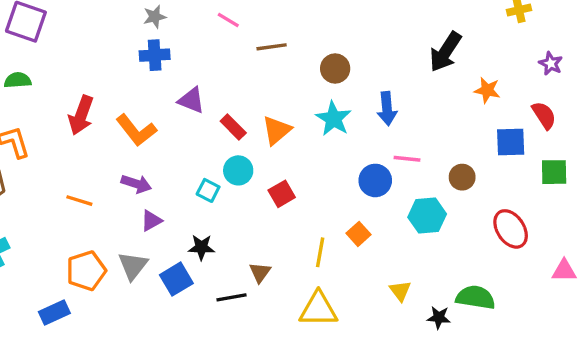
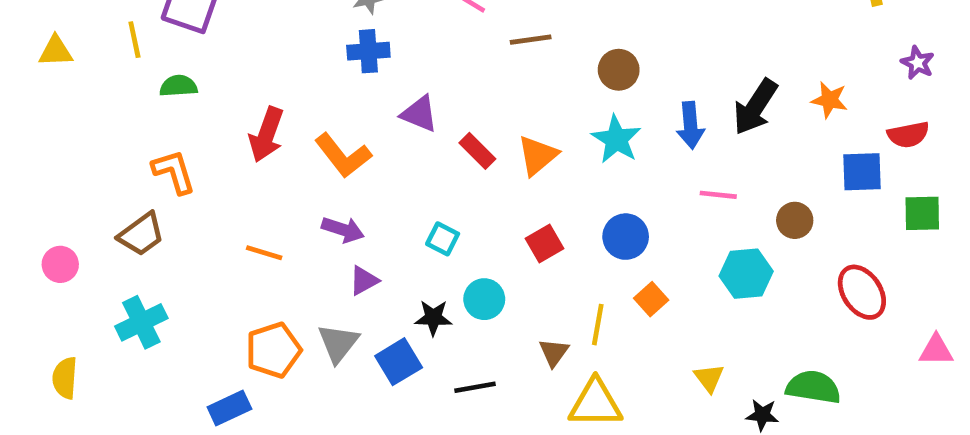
black arrow: (445, 52) -> (755, 107), moved
red semicircle: (544, 115) -> (908, 135), turned 112
cyan circle: (238, 170) -> (484, 299), moved
blue circle: (375, 180) -> (626, 237), moved
brown triangle: (260, 272) -> (554, 352), moved

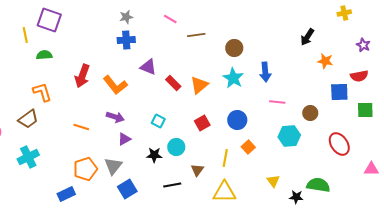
black arrow: (755, 107) -> (307, 37), moved, size x0.7
brown triangle: (554, 352) -> (197, 170), moved
blue square: (399, 362) -> (127, 189), moved

